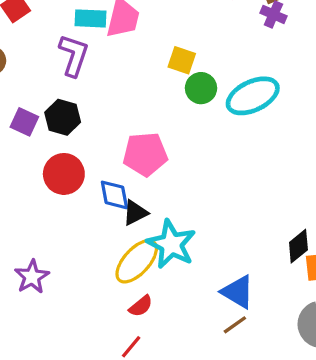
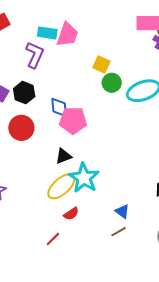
blue diamond: (114, 195) -> (59, 107), moved
blue triangle: (238, 292) -> (122, 211), size x0.7
red semicircle: (141, 306) -> (71, 214), moved

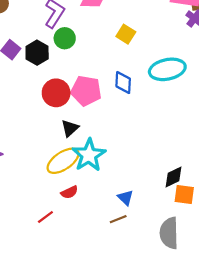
green circle: (112, 83) -> (65, 38), moved
blue diamond: (59, 107) -> (123, 83), moved
red circle: (21, 128) -> (56, 93), moved
black triangle: (63, 156) -> (70, 128), turned -30

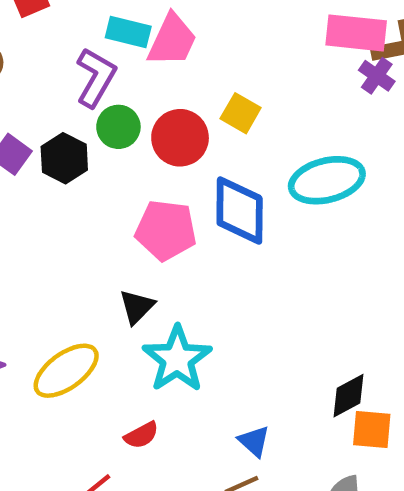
blue diamond: (123, 83) -> (240, 211), size x1.5
red circle: (56, 93) -> (180, 138), moved
yellow ellipse: (63, 161) -> (66, 371), moved

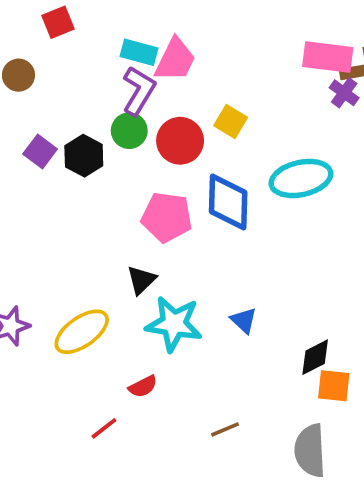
purple L-shape: (96, 77) -> (139, 91), moved
cyan star: (177, 359) -> (174, 324), turned -30
blue triangle: (254, 441) -> (244, 320), moved

